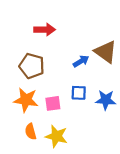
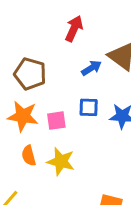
red arrow: (45, 30) -> (74, 29), moved, turned -66

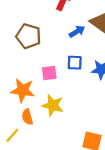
orange star: (23, 116) -> (23, 90), moved
orange semicircle: (29, 156) -> (27, 117), moved

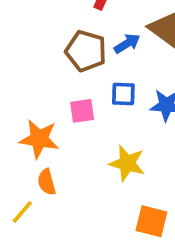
brown pentagon: (28, 36) -> (86, 51), moved
yellow star: (53, 105) -> (127, 163), moved

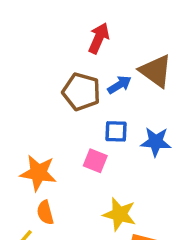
pink square: (82, 111) -> (95, 161), moved, turned 30
yellow star: (127, 163) -> (119, 214), moved

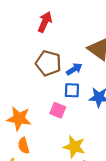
red arrow: (99, 38) -> (45, 22), moved
blue arrow: (119, 85) -> (74, 69), moved

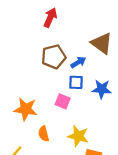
brown pentagon: (48, 63) -> (54, 57), turned -30
orange semicircle: (24, 146) -> (44, 134), moved

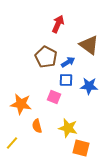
red arrow: (50, 18) -> (58, 24), moved
brown pentagon: (54, 57) -> (46, 57), turned -30

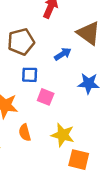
brown pentagon: (46, 57) -> (21, 42), moved, turned 30
blue square: (66, 80) -> (30, 75), moved

